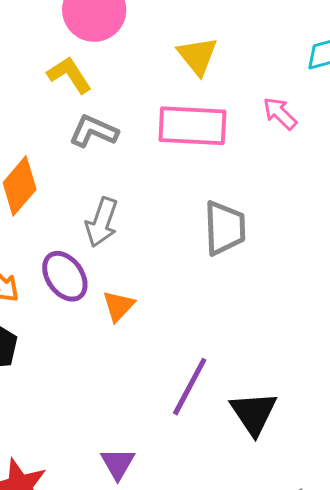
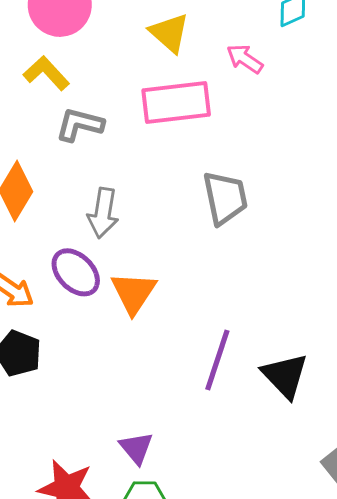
pink arrow: (280, 113) -> (245, 59), moved
orange triangle: (118, 306) -> (134, 293), size x1.4
purple triangle: (118, 464) -> (136, 448), moved

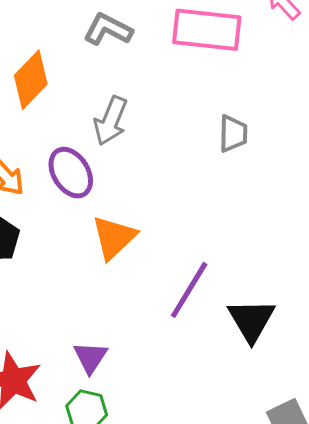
gray trapezoid: (225, 198) -> (233, 134), size x0.7
orange triangle: (134, 293) -> (114, 237), moved

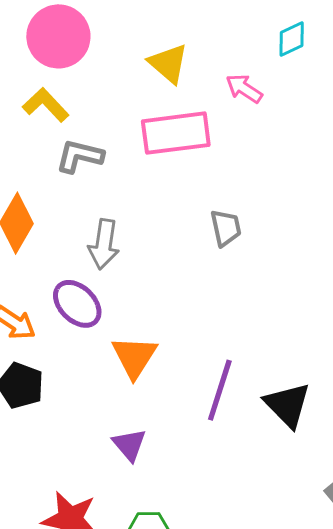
purple triangle: (90, 357) -> (129, 445), moved

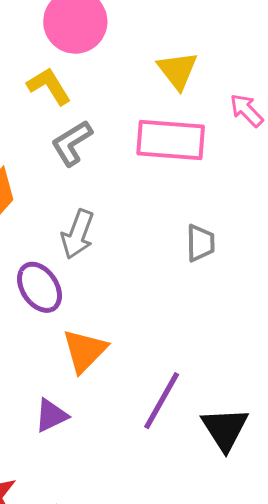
gray L-shape: (80, 156) -> (72, 143), turned -57
purple triangle: (129, 445) -> (51, 415), moved, turned 33

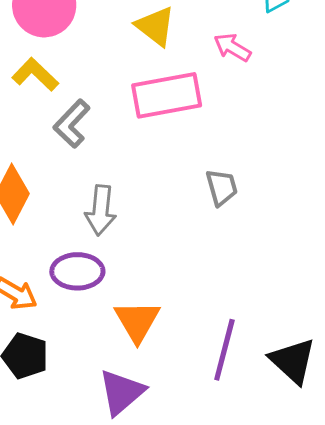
purple ellipse: (39, 287) -> (77, 271), turned -42
purple triangle: (51, 415) -> (122, 392), size x1.4

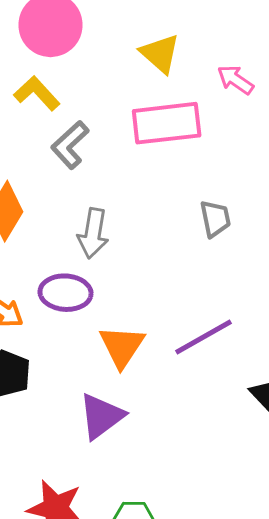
purple line: (224, 350) -> (203, 337), moved, turned 42

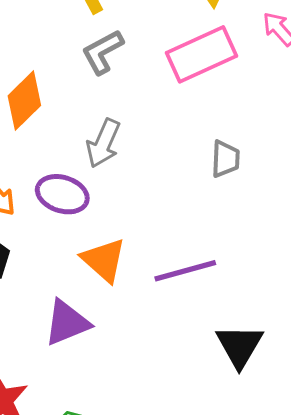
pink rectangle: (167, 123) -> (202, 54), turned -32
orange triangle: (122, 346) -> (104, 260), turned -36

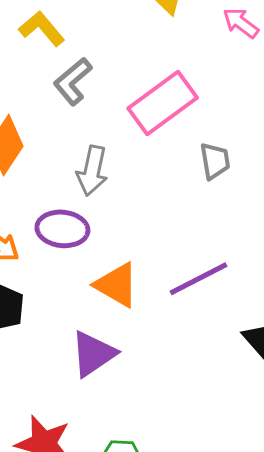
pink rectangle: (202, 54) -> (163, 103), moved

